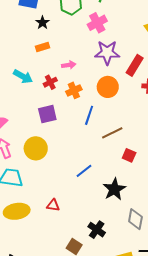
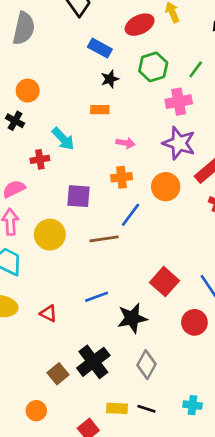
red cross: (50, 82) -> (40, 159), moved
brown line: (112, 133) -> (104, 239), moved
red square: (129, 155) -> (165, 282), size x1.5
blue line: (84, 171) -> (97, 297), moved
black cross: (97, 230) -> (93, 362), size x1.4

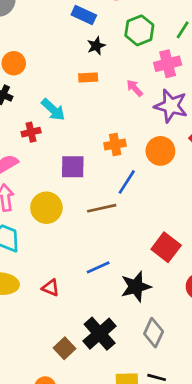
pink arrow: (125, 143) -> (135, 88), moved, turned -138

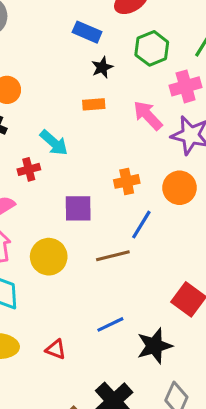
pink arrow: (135, 88) -> (148, 115), size x1.5

